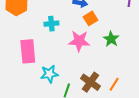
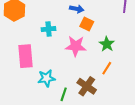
orange square: (90, 18) -> (87, 24), turned -32
orange line: (114, 84) -> (107, 68), moved

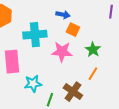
cyan cross: (49, 29) -> (35, 35), size x1.6

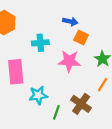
cyan cross: (35, 35) -> (40, 43), size x0.7

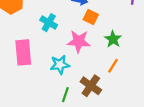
cyan cross: (40, 43) -> (49, 23), turned 35
cyan star: (38, 95) -> (60, 65), moved

